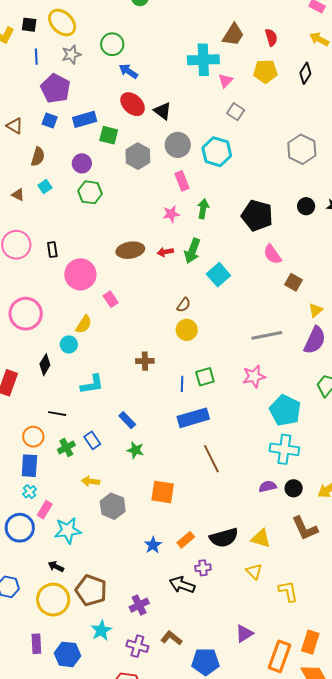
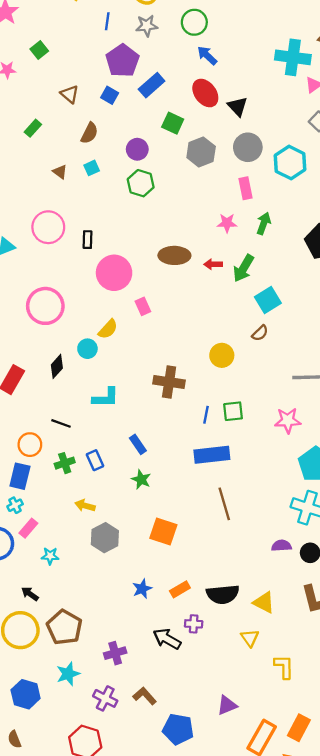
blue rectangle: (85, 119) -> (152, 85), moved, turned -35
brown semicircle: (184, 305) -> (260, 333), moved
brown cross: (145, 361) -> (169, 382), size x1.5
cyan star: (68, 530) -> (50, 556), size x0.6

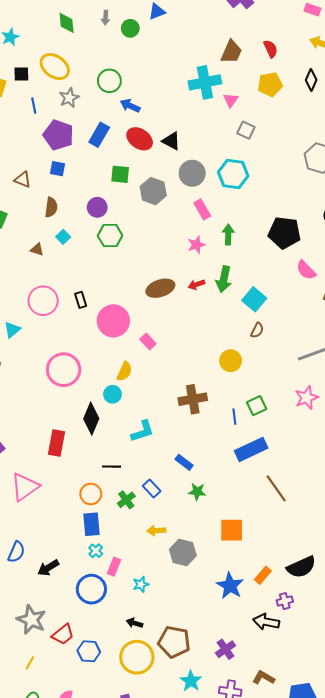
blue rectangle: (152, 85) -> (99, 135), moved
black diamond: (57, 366) -> (91, 419), size x1.4
blue star: (142, 589) -> (230, 586), size x1.5

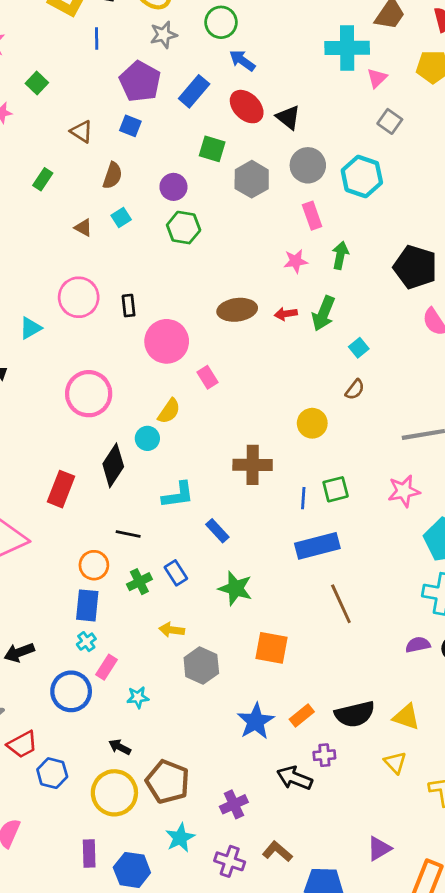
blue line: (34, 105) -> (97, 39), moved
cyan square: (254, 299) -> (359, 348), size x0.6
blue rectangle: (184, 462) -> (217, 531), moved
green star: (197, 492) -> (235, 588), size x1.4

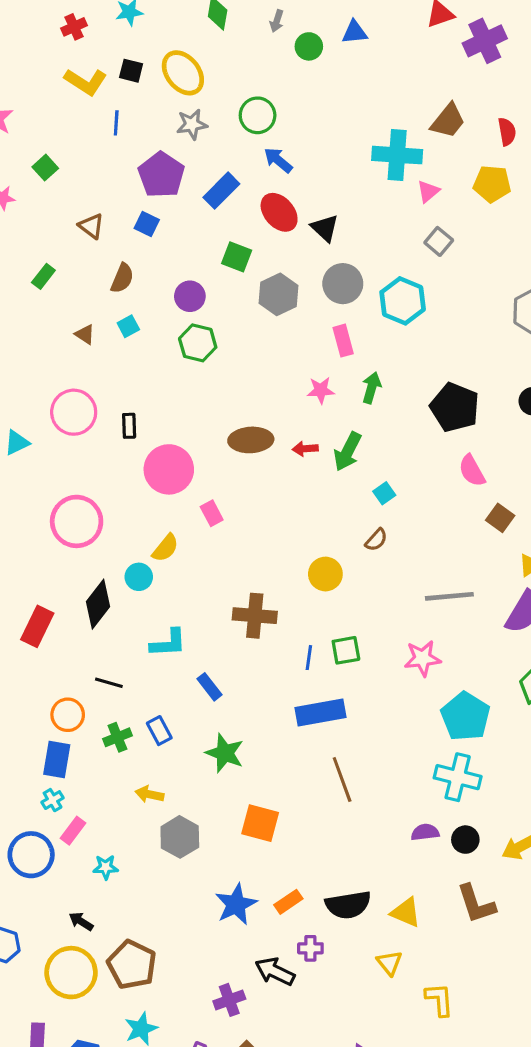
purple cross: (234, 804) -> (229, 1000), moved

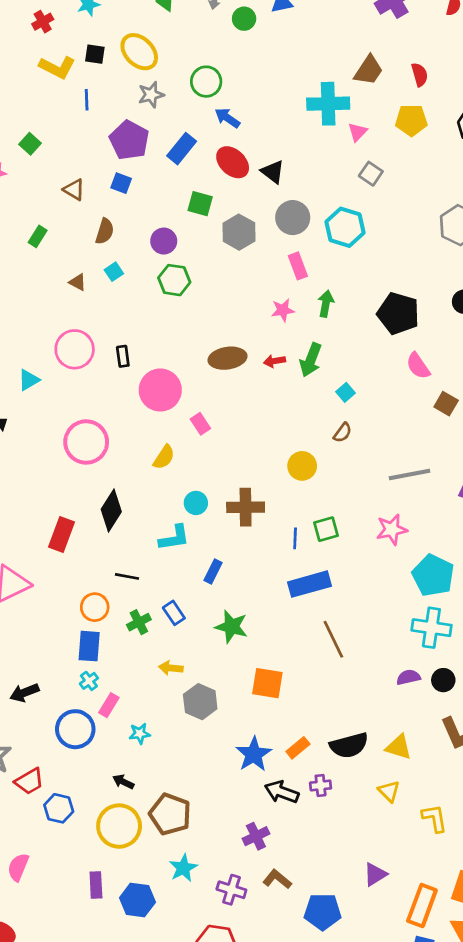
cyan circle: (139, 577) -> (196, 503), moved
blue rectangle: (210, 687) -> (213, 572), turned 70
black arrow: (275, 971) -> (282, 792), moved

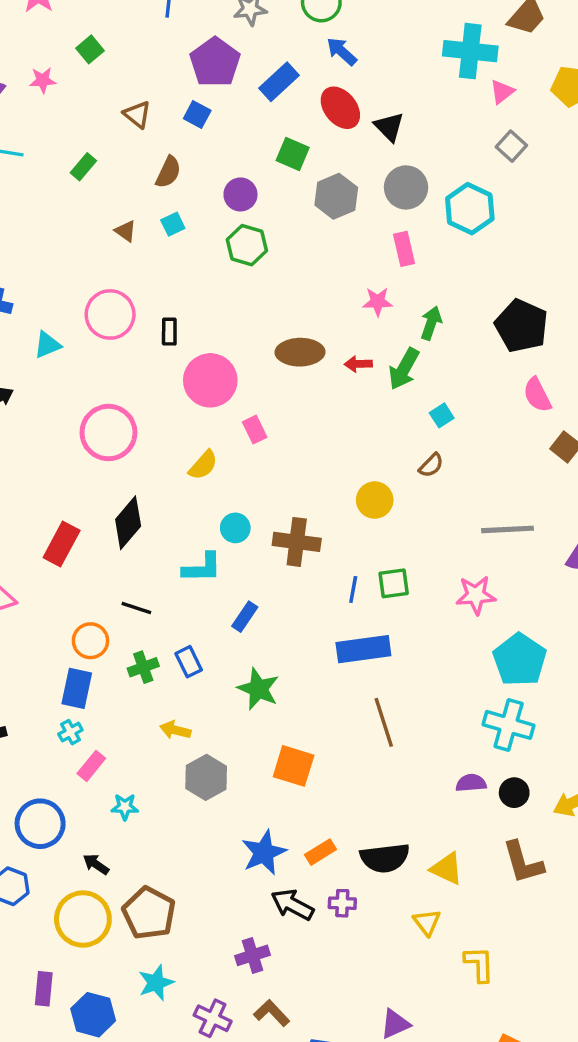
green arrow: (326, 304) -> (431, 323), moved
blue circle: (75, 729) -> (40, 824), moved

